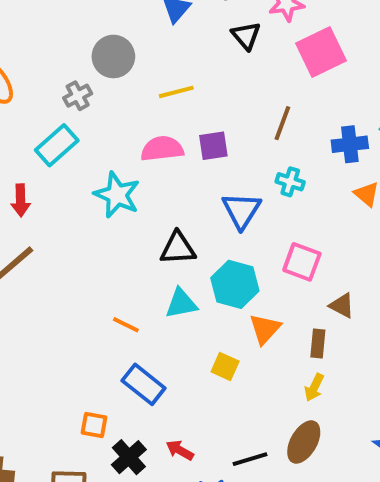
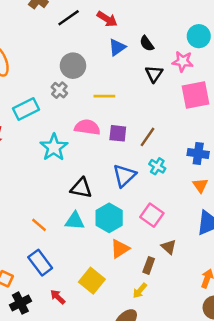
gray cross: (78, 96) -> (59, 90), moved, turned -35
brown line: (282, 123) -> (148, 137), moved
yellow square: (225, 367) -> (92, 281), moved, size x1.5
red arrow: (180, 450) -> (58, 297), moved

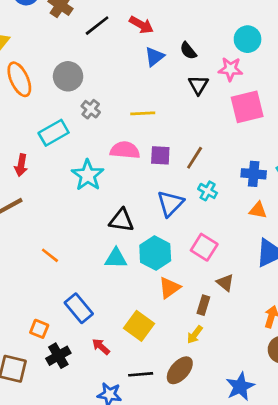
gray circle: (73, 66) -> (68, 76), moved
orange triangle: (200, 185) -> (258, 210), turned -42
orange line: (39, 225) -> (50, 255), moved

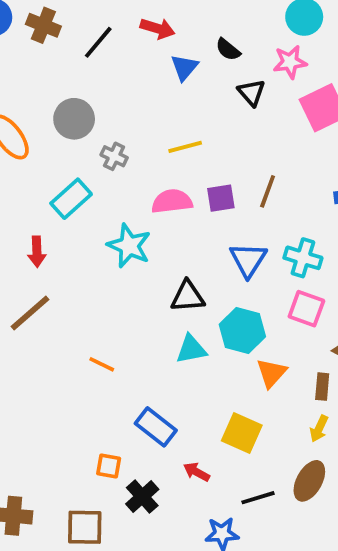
cyan cross: (208, 191) -> (303, 258), moved, size x1.4

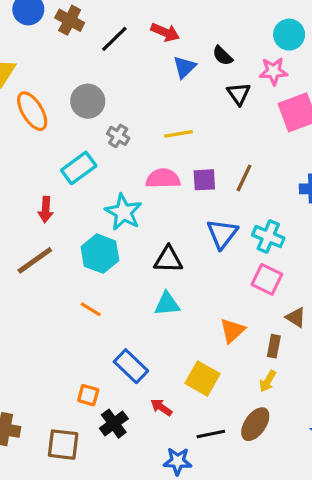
cyan hexagon: (242, 331) -> (100, 254), moved

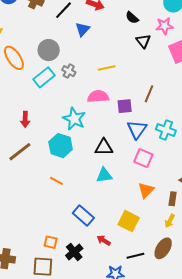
blue triangle: (184, 67) -> (83, 29), moved
cyan rectangle: (79, 168) -> (44, 77), moved
purple square: (204, 180) -> (125, 106), moved
pink square: (267, 279) -> (143, 158), moved
orange square: (88, 395) -> (51, 242), moved

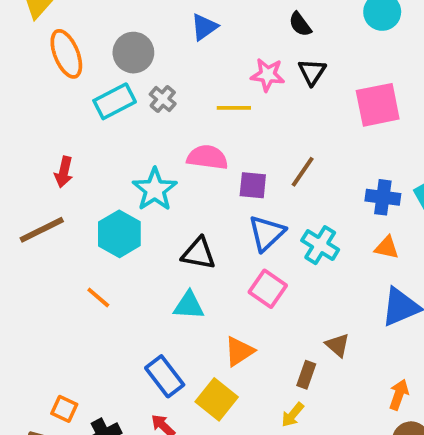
pink star: (164, 26) -> (268, 75), moved
orange triangle: (146, 190) -> (239, 351), moved
blue rectangle: (83, 215) -> (165, 376), moved

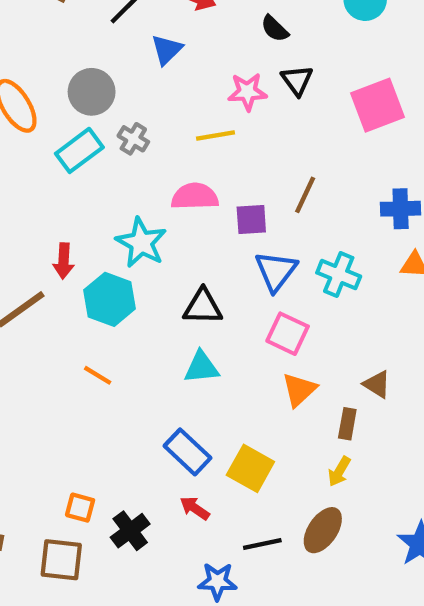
red arrow: (64, 172) -> (64, 261), moved
orange triangle: (239, 351) -> (299, 390), moved

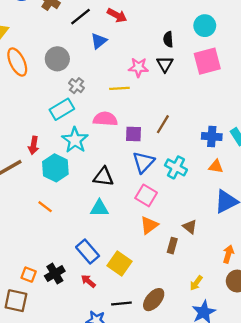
black semicircle: (275, 29) -> (168, 39), moved, turned 35
pink square: (377, 105) -> (207, 61), moved
cyan rectangle: (79, 150) -> (62, 109), moved
yellow arrow: (339, 471) -> (196, 283), moved
black cross: (130, 531) -> (55, 274), moved

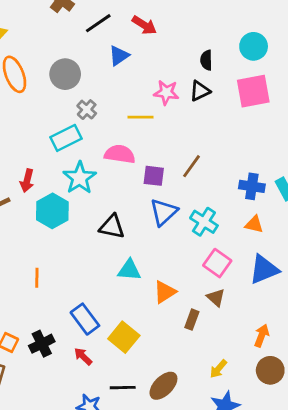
black triangle: (165, 64) -> (200, 91), turned 30
pink square: (146, 195) -> (217, 263), moved
orange line: (45, 207) -> (37, 278), moved, turned 49
cyan triangle: (99, 208) -> (129, 270), moved

